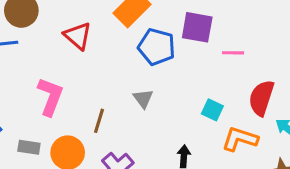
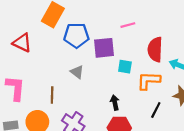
purple square: (197, 27) -> (104, 48), moved

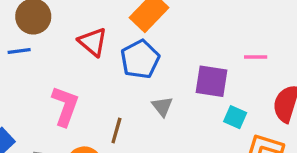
blue pentagon: (76, 35) -> (140, 59), moved, turned 30

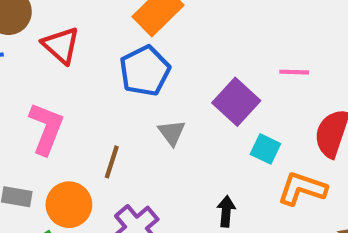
red triangle: (93, 42) -> (61, 45), moved
purple square: (211, 81) -> (236, 102), turned 32

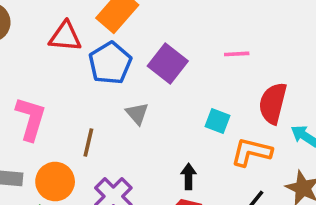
red triangle: (61, 45) -> (65, 37), moved, turned -32
purple square: (236, 102) -> (168, 64), moved

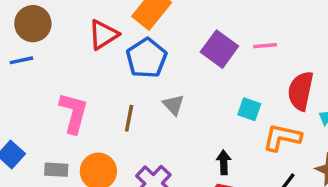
red triangle: (65, 37) -> (103, 35), turned -36
purple square: (168, 64) -> (219, 49), moved
brown line: (88, 142) -> (129, 118), moved

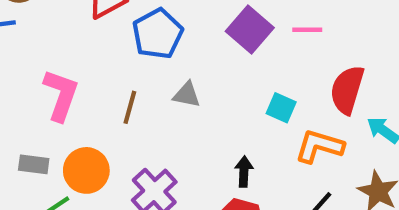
gray triangle: (173, 105) -> (187, 95), turned -40

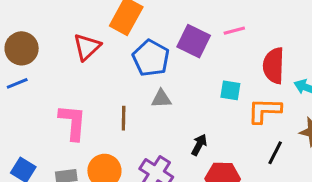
blue pentagon: (158, 34) -> (151, 58), moved
black arrow: (244, 172) -> (199, 145), moved, turned 40

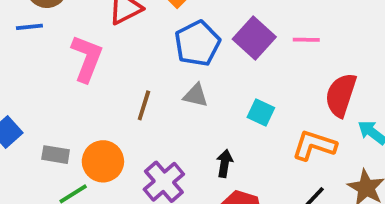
cyan square: (230, 90) -> (261, 113), moved
pink L-shape: (73, 122) -> (87, 58), moved
black arrow: (199, 145) -> (225, 163), turned -35

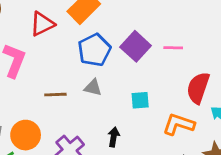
brown line: (144, 105) -> (55, 95), turned 70
cyan square: (261, 113) -> (140, 100), turned -30

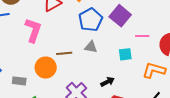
pink line: (173, 48) -> (142, 36), moved
orange circle: (26, 135) -> (46, 68), moved
black arrow: (114, 137) -> (108, 82), turned 56

